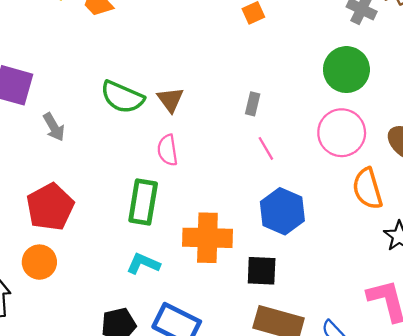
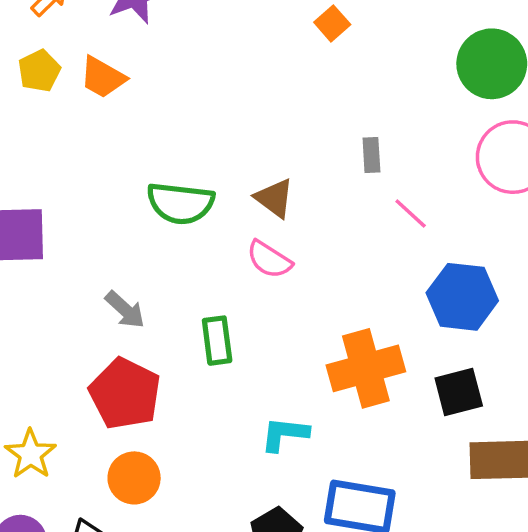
brown triangle: (170, 100) -> (274, 198), moved
gray arrow: (54, 127) -> (125, 310), moved
pink semicircle: (168, 150) -> (269, 260), turned -32
green rectangle: (143, 202) -> (217, 341), moved, size x0.7

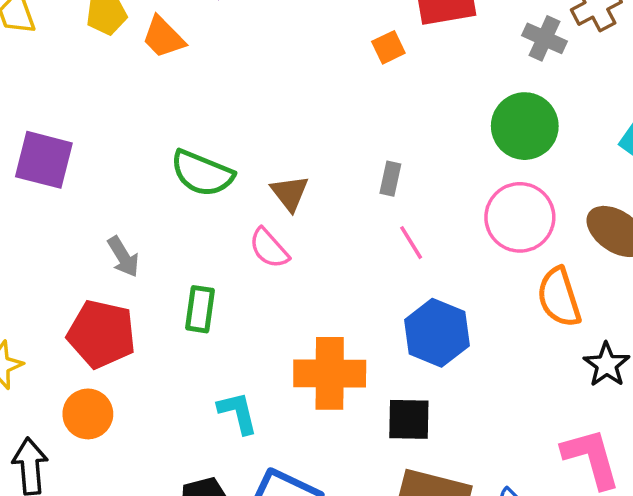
red pentagon: (125, 394) -> (101, 334), turned -30
cyan L-shape: (285, 434) -> (238, 413), turned 54

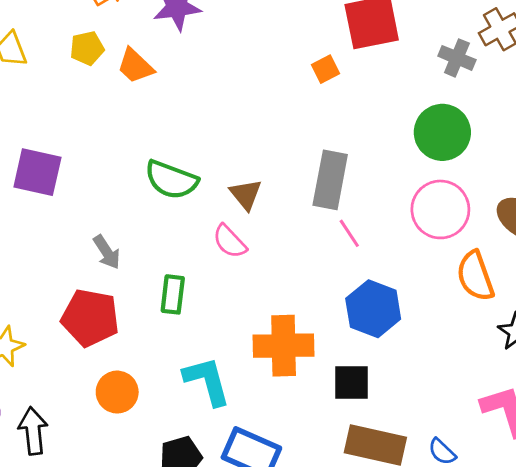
gray rectangle: (390, 179) -> (330, 180), size x2.0
cyan L-shape: (238, 413) -> (207, 381), size x1.4
orange circle: (88, 414) -> (117, 392), moved

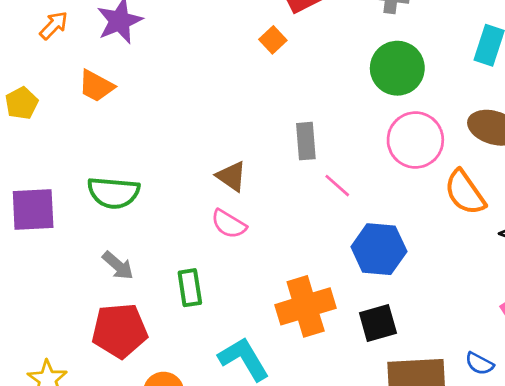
yellow pentagon: (87, 48) -> (21, 103), moved
green semicircle: (171, 180) -> (113, 193), moved
gray rectangle: (330, 180) -> (306, 141), size x0.7

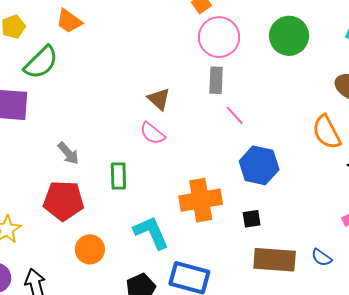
pink circle: (415, 140) -> (219, 37), moved
green semicircle: (113, 193) -> (41, 63), moved, turned -57
black square: (378, 323) -> (252, 219), size x0.7

